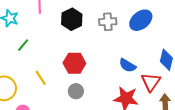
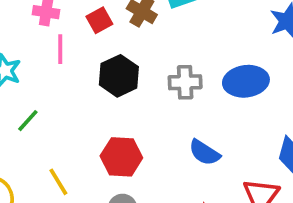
blue ellipse: (141, 20) -> (246, 81), turned 30
blue semicircle: (127, 65) -> (204, 153), moved

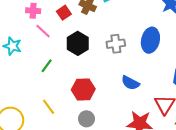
pink line: (60, 49) -> (43, 31), turned -42
blue ellipse: (246, 81) -> (150, 40), turned -65
green line: (28, 121) -> (47, 66), moved

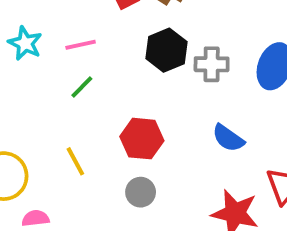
pink line: (43, 31) -> (81, 45), moved, turned -63
black hexagon: (78, 43) -> (166, 50), moved

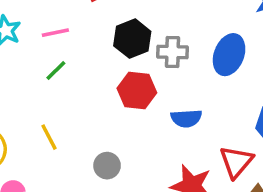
blue semicircle: (228, 138) -> (186, 118), turned -40
red hexagon: (142, 139) -> (137, 91), moved

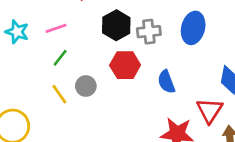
blue semicircle: (186, 118) -> (166, 82), turned 80
yellow line: (49, 137) -> (59, 94), moved
gray circle: (107, 166) -> (86, 86), moved

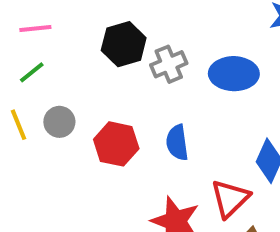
blue ellipse: (193, 28) -> (234, 74), turned 64
gray cross: (149, 32) -> (169, 64), turned -30
red hexagon: (125, 65) -> (116, 144), moved

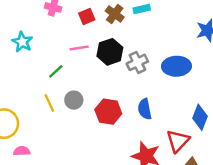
pink line: (35, 29) -> (79, 48), moved

